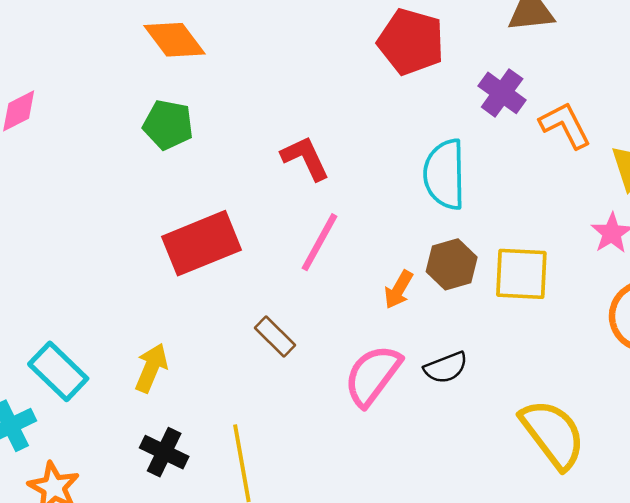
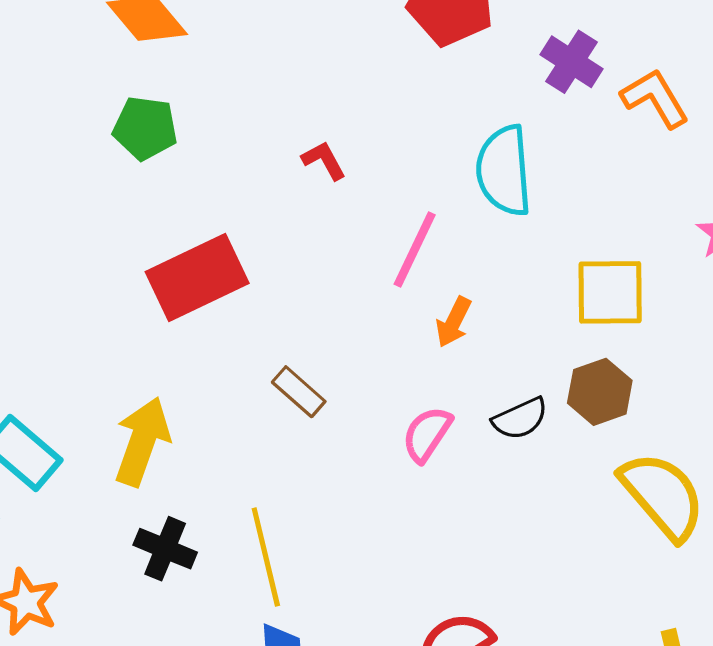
red L-shape: (305, 158) -> (324, 160), size x0.7
pink line: (319, 242) -> (415, 250), moved
brown hexagon: (452, 264) -> (600, 392), moved
yellow arrow: (151, 368) -> (142, 441), size x1.4
pink semicircle: (373, 375) -> (427, 434), size x0.7

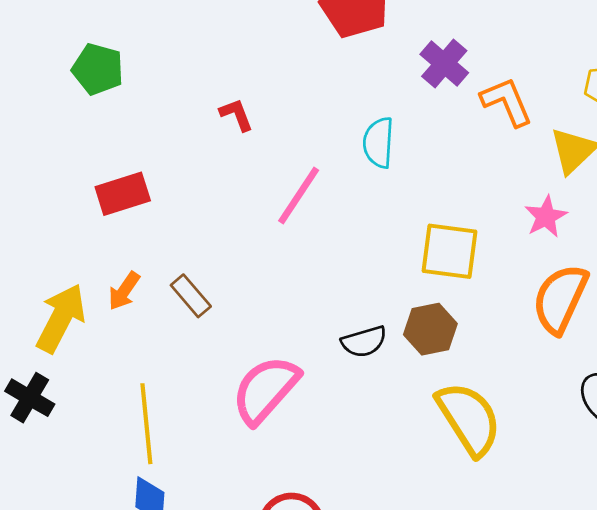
cyan semicircle: (504, 171) -> (378, 143), size x0.7
red rectangle: (197, 277) -> (123, 194), size x0.7
orange arrow: (454, 322) -> (124, 291), moved
pink semicircle: (427, 434) -> (265, 390), moved, size x1.6
black cross: (165, 549) -> (30, 398), moved

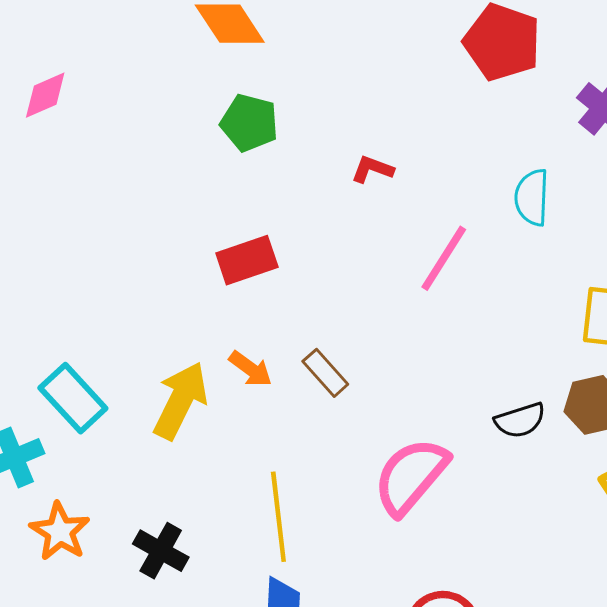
green pentagon: (98, 69) -> (249, 123), moved
red L-shape: (236, 115) -> (372, 169), turned -48
orange arrow: (124, 291) -> (251, 369), turned -87
black cross: (30, 398) -> (161, 551), moved

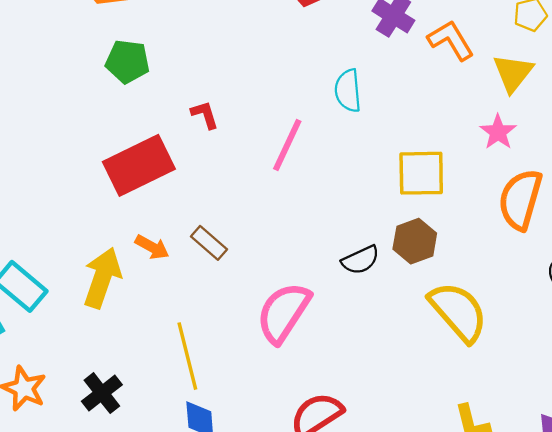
red L-shape: (372, 169) -> (205, 115), moved, turned 60
red rectangle: (247, 260) -> (139, 165), size x1.5
black cross: (161, 551) -> (102, 393), turned 30

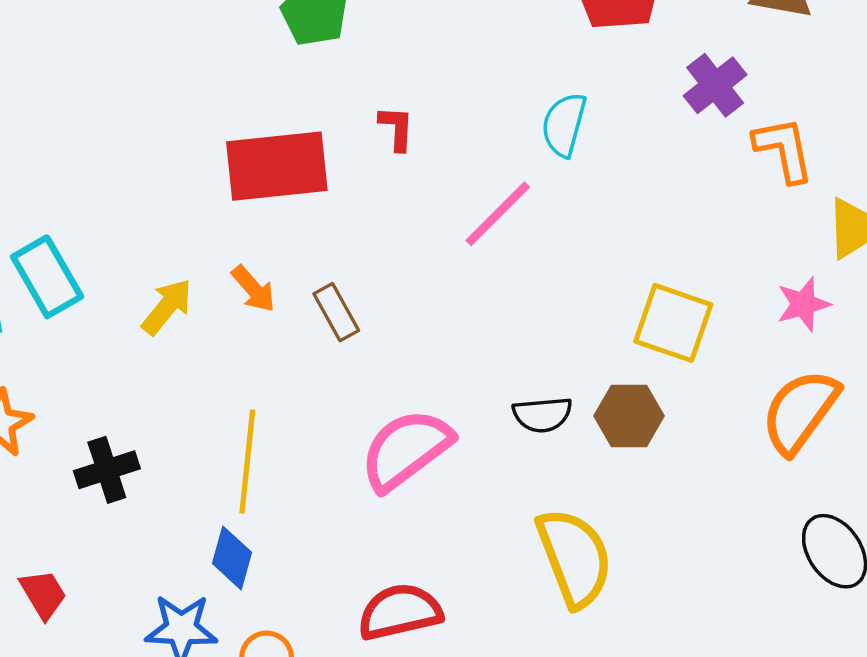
cyan semicircle: (348, 91) -> (564, 125), moved
yellow arrow: (102, 278) -> (167, 307), size x0.7
yellow semicircle: (458, 312) -> (575, 557), moved

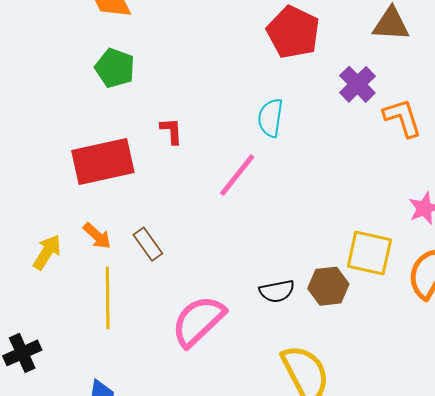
yellow square: (673, 323) -> (369, 253), moved
yellow line: (247, 462) -> (108, 298), moved

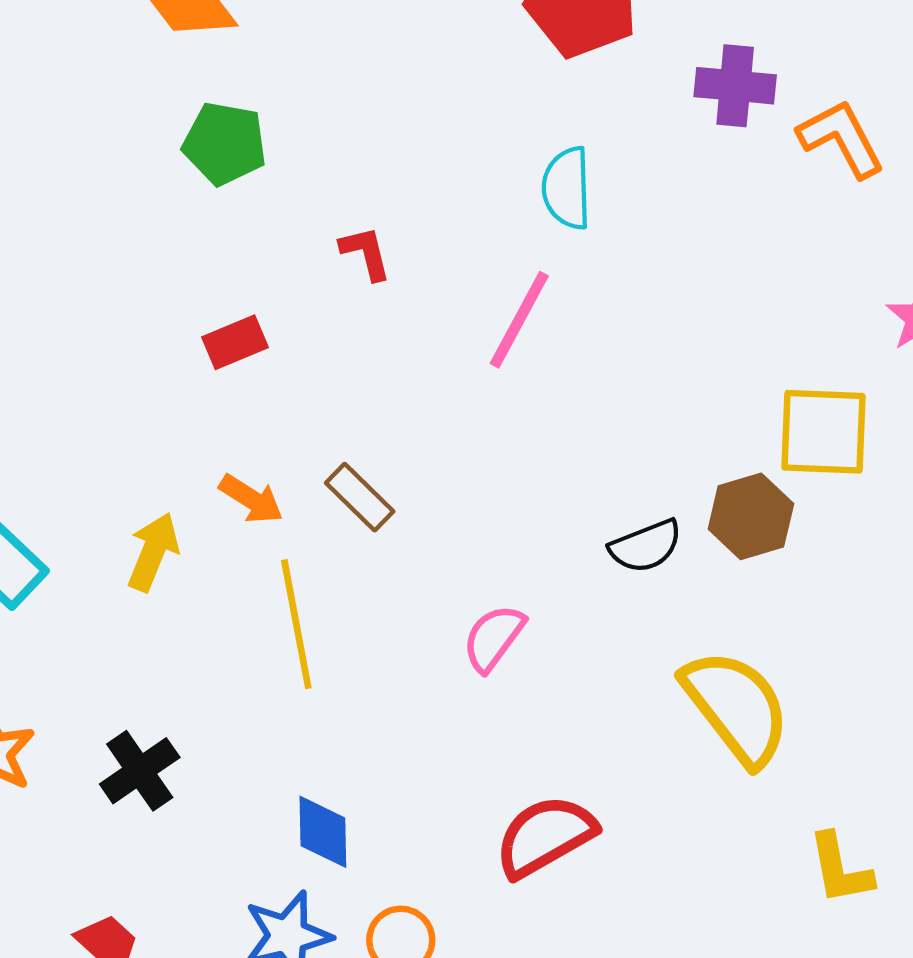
purple cross: (357, 84) -> (735, 86), turned -30
red rectangle: (103, 161) -> (235, 342), size x0.5
pink semicircle: (198, 321) -> (494, 638), size x0.6

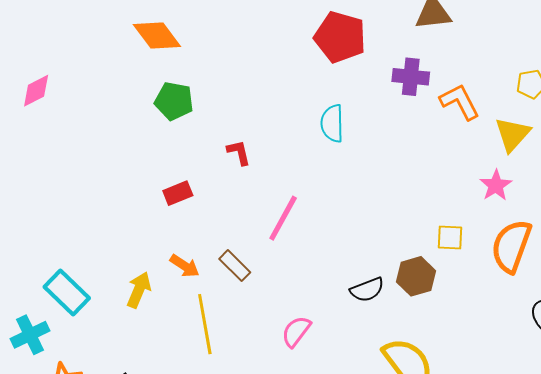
pink line: (519, 320) -> (283, 218), moved
yellow square: (824, 432) -> (450, 238), size x0.6

